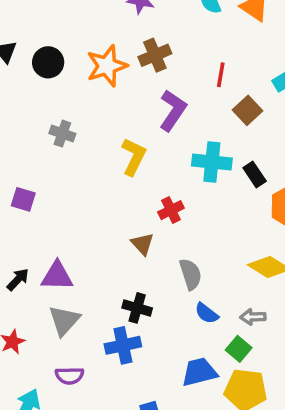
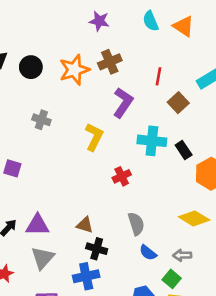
brown triangle: (142, 244) -> (85, 225), moved, turned -30

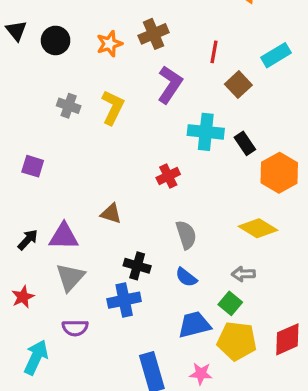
orange star: (74, 70) -> (109, 44), size x0.7
yellow L-shape: (94, 137) -> (113, 107), moved
brown triangle: (85, 225) -> (111, 214), moved
blue semicircle: (148, 253) -> (186, 277), moved

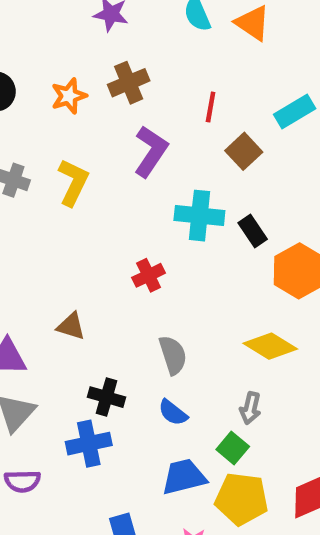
gray arrow: (243, 274) -> (250, 408), turned -75

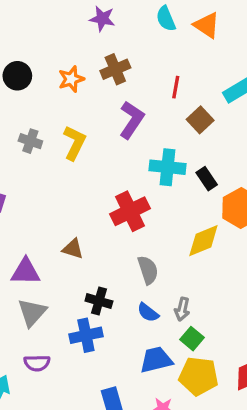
red cross: (149, 275) -> (130, 211), size x1.6
yellow diamond: (270, 346) -> (203, 241), moved, turned -54
gray arrow: (250, 408) -> (182, 309), moved

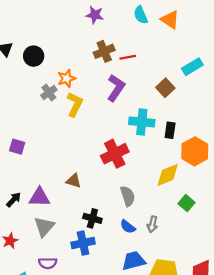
orange star: (71, 79) -> (67, 78), moved
red line: (176, 87) -> (128, 57), moved, turned 70
gray cross: (30, 141) -> (49, 93), moved, turned 35
black rectangle: (207, 179) -> (170, 130), turned 42
green square: (192, 339) -> (187, 203), moved

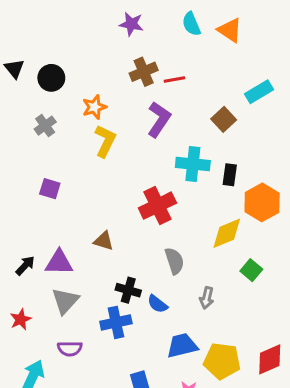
gray cross: (49, 93) -> (45, 126), moved
purple square: (17, 147) -> (50, 189), moved
blue semicircle: (128, 227) -> (157, 304), moved

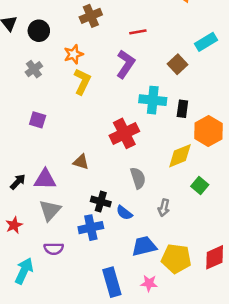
brown cross: (144, 72) -> (91, 16), moved

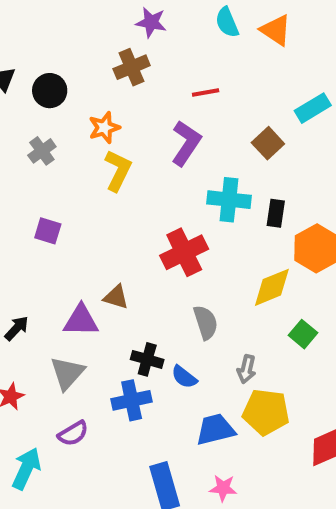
purple triangle: (45, 179) -> (81, 320), moved
purple semicircle: (54, 249) -> (73, 433), turned -30
yellow pentagon: (176, 259) -> (266, 412), moved

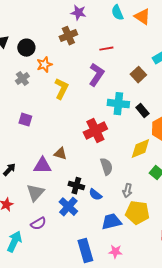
orange star: (104, 128) -> (44, 65), moved
black rectangle: (276, 213) -> (142, 111), turned -48
blue cross: (132, 400) -> (68, 207), turned -36

